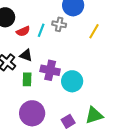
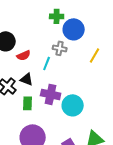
cyan line: (41, 30) -> (47, 63), moved

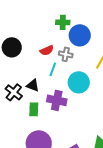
red semicircle: (24, 55) -> (47, 50), moved
cyan circle: (73, 105) -> (79, 82), moved

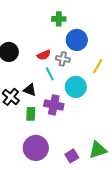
green cross: (63, 22) -> (59, 19), moved
cyan line: (53, 69) -> (50, 74), turned -48

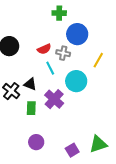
purple cross: (54, 105) -> (54, 99), turned 30
purple circle: (36, 148) -> (36, 142), size x0.6

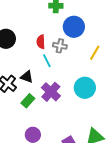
red semicircle: (44, 49) -> (41, 42), turned 112
cyan circle: (76, 81) -> (85, 88), moved
green rectangle: (31, 108) -> (28, 101), turned 40

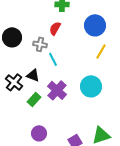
blue circle: (74, 27) -> (95, 25), moved
red semicircle: (41, 42) -> (55, 28), moved, turned 32
gray cross: (60, 46) -> (40, 44), moved

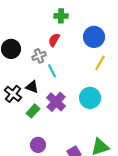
gray cross: (40, 44) -> (39, 56), turned -32

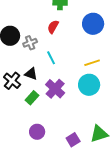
gray cross: (39, 56) -> (30, 43), moved
yellow line: (100, 63) -> (92, 63), moved, turned 42

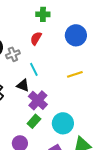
black triangle: (31, 74) -> (23, 85), moved
cyan circle: (89, 85) -> (63, 123), moved
green rectangle: (32, 98) -> (34, 121), moved

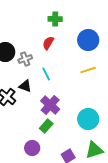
yellow line: (75, 74) -> (88, 70), moved
black triangle: (23, 85) -> (25, 86), moved
cyan circle: (63, 123) -> (88, 119), moved

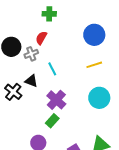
green cross: (55, 19) -> (49, 14), moved
red semicircle: (48, 43) -> (41, 38), moved
cyan circle: (88, 119) -> (99, 98), moved

